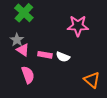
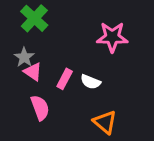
pink rectangle: (45, 55) -> (65, 79), turned -72
orange triangle: (92, 80) -> (105, 122), moved

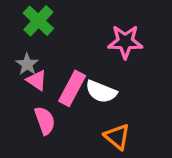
pink rectangle: (65, 79) -> (72, 88), size x1.5
white semicircle: (91, 82) -> (101, 92), size x1.4

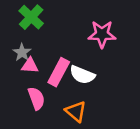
pink triangle: (37, 80) -> (30, 66), turned -30
orange triangle: (117, 137) -> (76, 111), moved

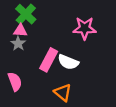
pink triangle: (30, 66) -> (20, 30), moved
pink semicircle: (36, 98) -> (15, 82), moved

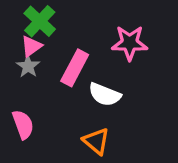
pink triangle: (20, 30) -> (31, 46), turned -40
pink rectangle: (49, 60) -> (75, 68), moved

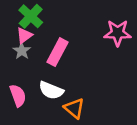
pink star: (130, 43) -> (118, 33), moved
white semicircle: (105, 95) -> (51, 90), moved

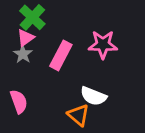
pink star: (118, 33) -> (103, 45), moved
white semicircle: (51, 90) -> (93, 96), moved

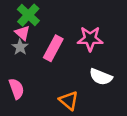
pink triangle: (26, 38) -> (22, 33), turned -42
white semicircle: (93, 96) -> (101, 77), moved

